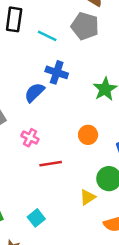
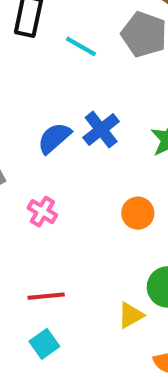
blue cross: (57, 72) -> (101, 130), moved, turned 30
red line: (51, 164) -> (46, 296), moved

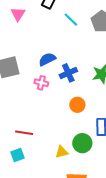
blue cross: (101, 130) -> (68, 73), moved
pink cross: (42, 212) -> (41, 83), moved, turned -32

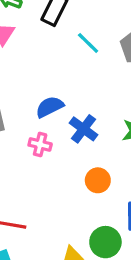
blue cross: (68, 73) -> (84, 129), turned -30

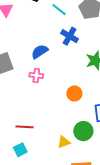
blue cross: (84, 129) -> (70, 36), moved

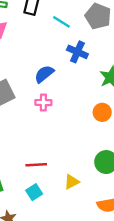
orange circle: (74, 93) -> (102, 112), moved
yellow triangle: (64, 142) -> (72, 182), moved

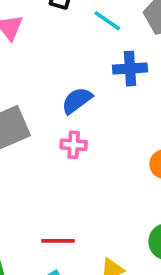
blue cross: (77, 52) -> (130, 69), turned -30

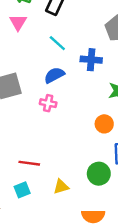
cyan line: (107, 21) -> (57, 43), moved

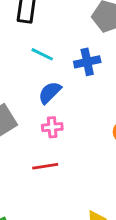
red line: (29, 163) -> (45, 166), moved

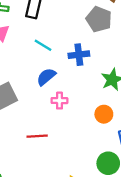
pink cross: (52, 127) -> (59, 101), moved

